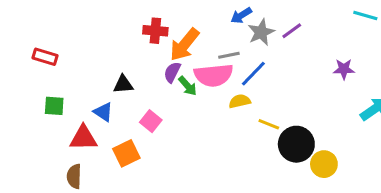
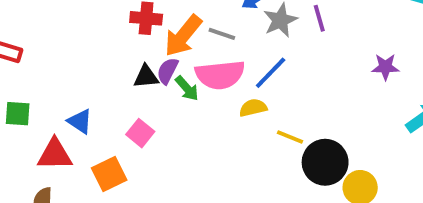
purple line: (292, 31) -> (319, 18), turned -70
gray line: (229, 55) -> (222, 34), moved, turned 30
black triangle: (123, 84) -> (146, 77), moved

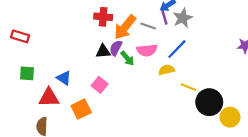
purple line: (319, 18) -> (164, 17), moved
pink semicircle: (220, 75) -> (147, 50), size x0.7

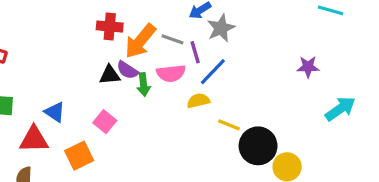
purple line: (164, 17) -> (195, 52), moved
purple semicircle: (116, 48) -> (127, 70), turned -84
green arrow: (127, 58) -> (144, 85), turned 35

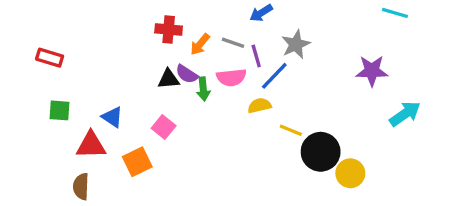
gray star: (221, 28) -> (296, 44), moved
orange arrow: (140, 41) -> (200, 44), size x0.6
purple star: (308, 67) -> (372, 71), size x1.4

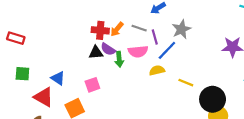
red cross: (169, 29) -> (100, 30), moved
pink square: (164, 127) -> (92, 85), turned 32
yellow line: (291, 130) -> (186, 83), moved
red triangle: (91, 145) -> (44, 97), turned 30
black circle: (321, 152) -> (213, 99), moved

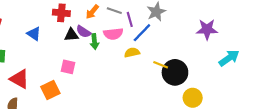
red cross: (100, 30) -> (61, 13), moved
blue triangle: (58, 78) -> (34, 34), moved
pink square: (92, 85) -> (68, 67), turned 32
black circle: (213, 99) -> (175, 72), moved

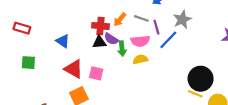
red cross: (61, 13) -> (100, 26), moved
yellow semicircle: (132, 53) -> (140, 59), moved
yellow line: (161, 65) -> (195, 94), moved
red triangle: (19, 79) -> (74, 69), moved

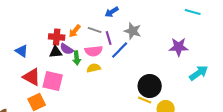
gray star: (182, 20) -> (133, 31), turned -30
pink square: (96, 73) -> (53, 81), size x1.5

